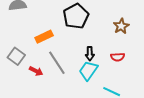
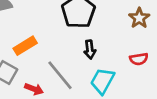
orange rectangle: (44, 37) -> (25, 46), moved
black arrow: (90, 54) -> (90, 50), moved

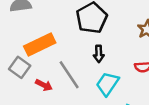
orange rectangle: (25, 46) -> (40, 44), size x1.4

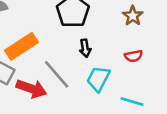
red arrow: (44, 85) -> (31, 89), size x1.6

